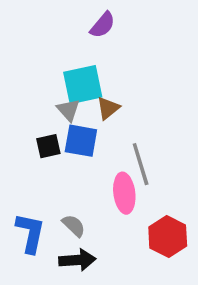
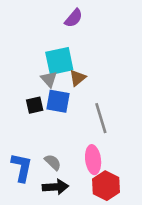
pink ellipse: (124, 193) -> (93, 160), moved
red hexagon: (168, 236) -> (106, 186), moved

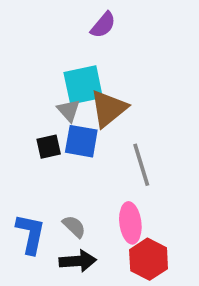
brown triangle: (77, 78) -> (109, 108), size x1.6

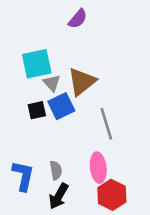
cyan square: (83, 85) -> (37, 64), moved
blue square: (81, 141) -> (61, 106), turned -36
gray semicircle: (74, 227) -> (56, 170), turned 36
black arrow: (78, 261) -> (59, 196), turned 124

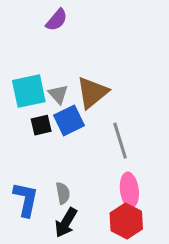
purple semicircle: (78, 19) -> (57, 20), moved
cyan square: (37, 64) -> (29, 91), moved
pink ellipse: (98, 168) -> (129, 190), moved

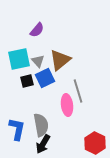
purple semicircle: (57, 20) -> (37, 30), moved
pink ellipse: (129, 190) -> (67, 105), moved
gray semicircle: (63, 193) -> (41, 125), size x1.6
red hexagon: (126, 221) -> (95, 143), moved

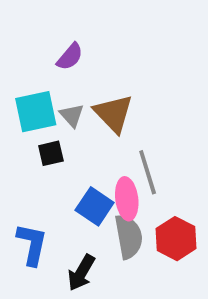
brown triangle: (60, 60) -> (113, 114), turned -35
blue square: (45, 78) -> (95, 206), moved, turned -30
gray semicircle: (41, 125) -> (129, 237), moved
red hexagon: (95, 143) -> (176, 239), moved

